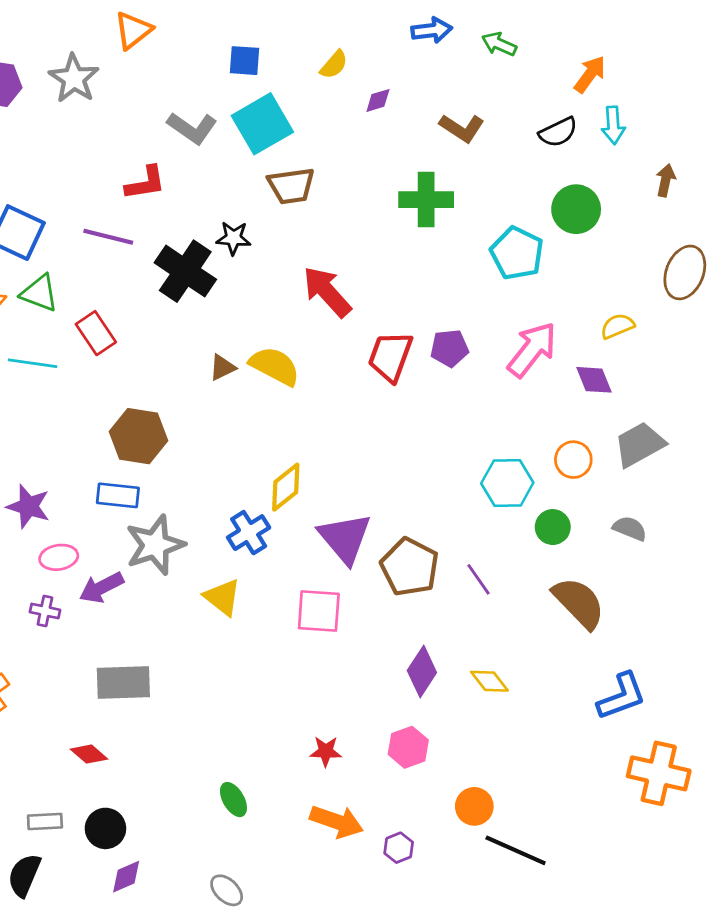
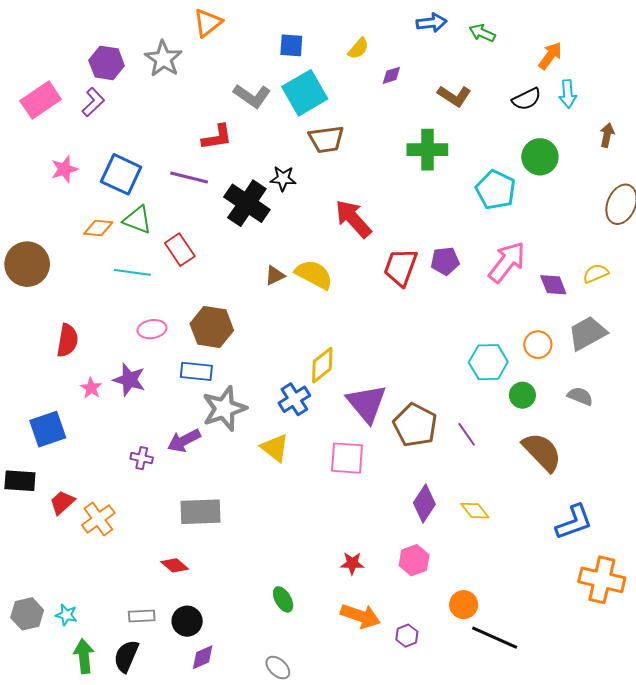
yellow semicircle: (617, 326) -> (596, 273), moved
pink ellipse: (59, 557) -> (152, 329), moved

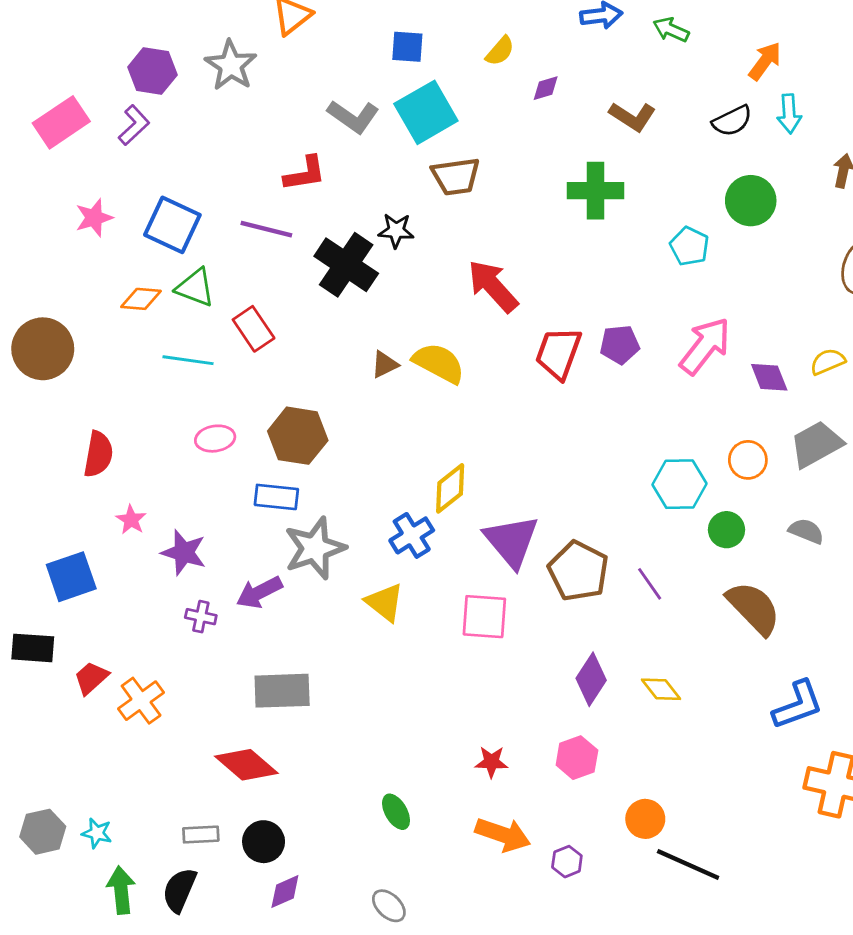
cyan pentagon: (496, 190) -> (689, 246), size x0.7
purple star: (129, 380) -> (184, 552), moved
red diamond: (175, 565) -> (246, 765), size x1.6

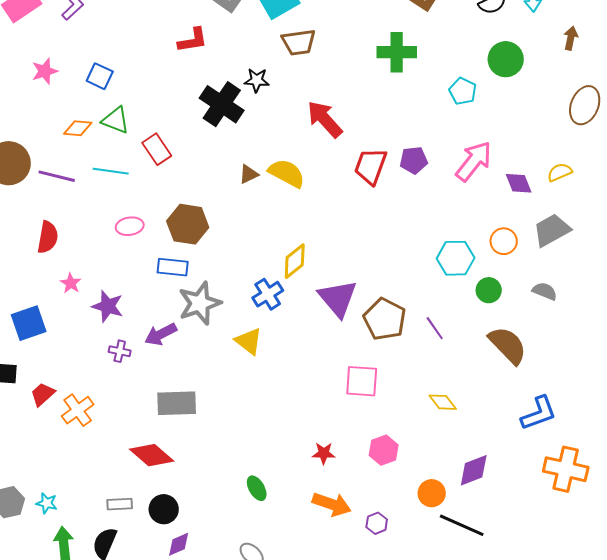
blue square: (172, 225) -> (100, 76), size x0.7
purple line: (266, 229) -> (57, 176), moved
pink square: (484, 617) -> (362, 381), moved
purple diamond: (591, 679) -> (474, 470), moved, turned 36

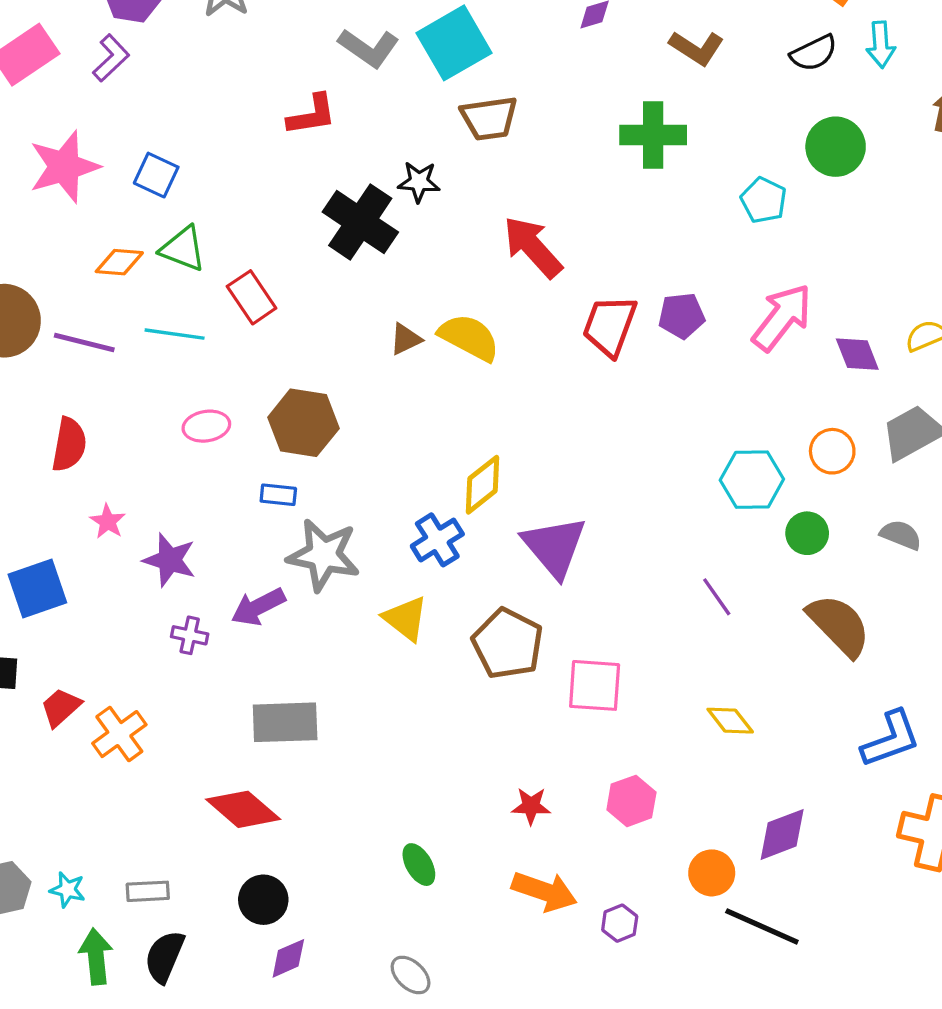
pink star: (45, 71) -> (64, 167), size x1.6
blue rectangle: (173, 267) -> (278, 495), size x0.7
gray star: (200, 303) -> (324, 555), turned 30
brown pentagon: (385, 319) -> (508, 644), moved
gray rectangle: (120, 504) -> (148, 891), moved

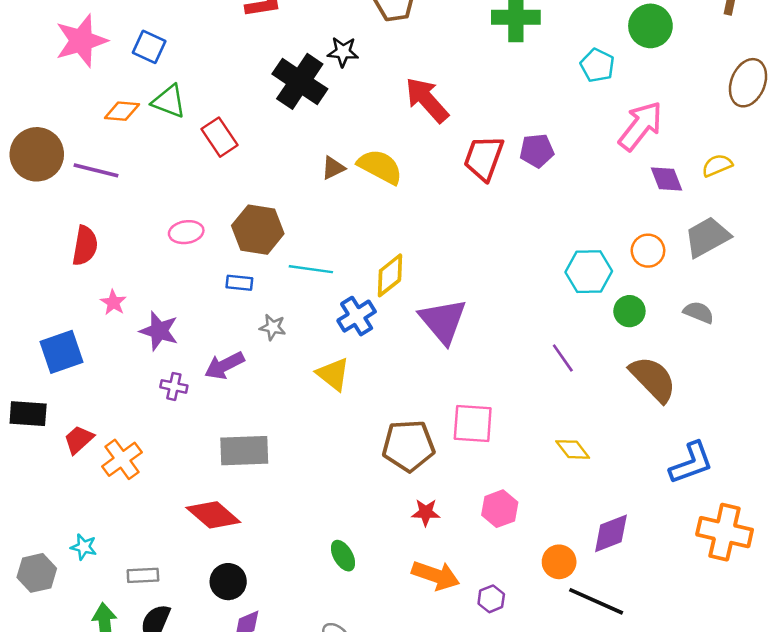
pink arrow: (782, 317) -> (641, 126), moved
cyan line: (175, 334) -> (311, 269), moved
gray star: (324, 555) -> (273, 327), size x0.5
brown pentagon: (508, 644) -> (408, 446), moved, turned -30
cyan star: (67, 890) -> (84, 547), moved

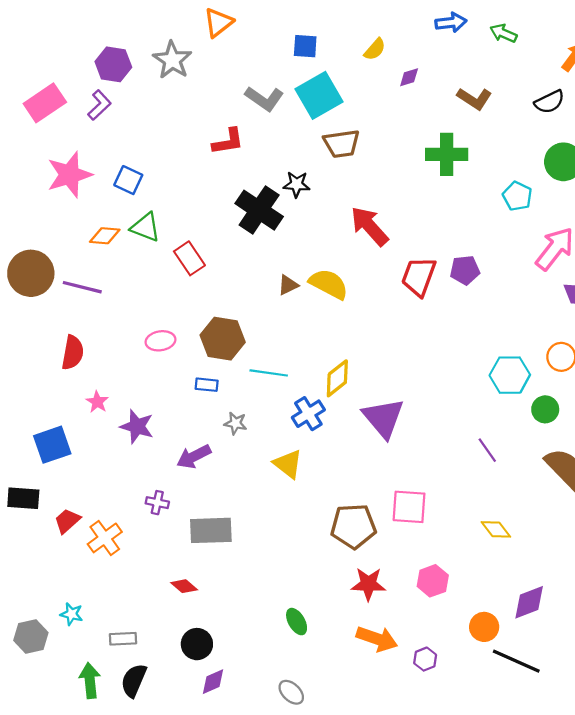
purple cross: (174, 386) -> (157, 503), moved
red star: (426, 512) -> (368, 584), size x1.4
red diamond: (213, 515) -> (184, 586), size x0.6

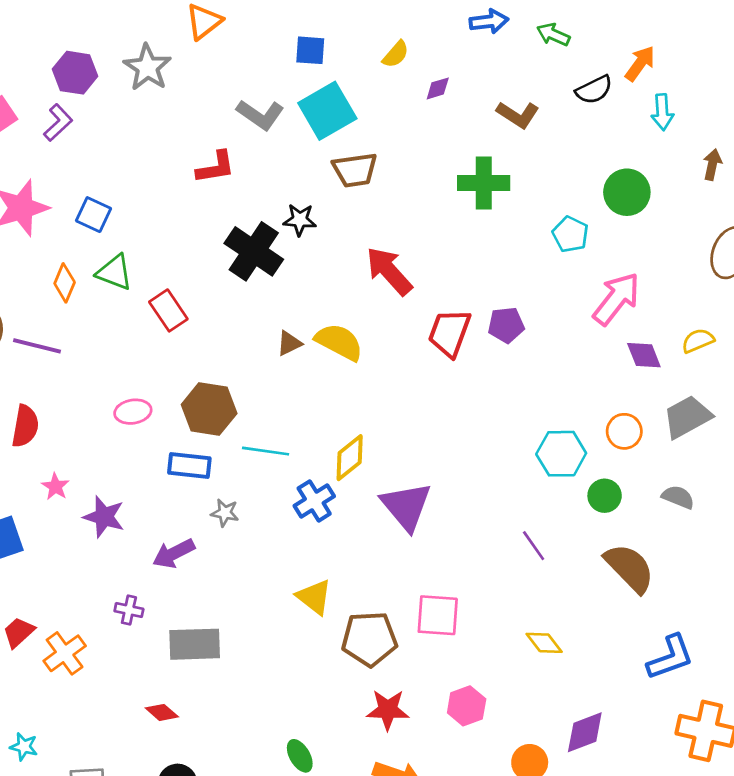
black semicircle: (549, 102) -> (594, 90), moved
orange diamond: (105, 236) -> (65, 283), turned -72
blue rectangle: (207, 385) -> (189, 465), size x1.5
yellow triangle: (288, 464) -> (314, 597), moved

